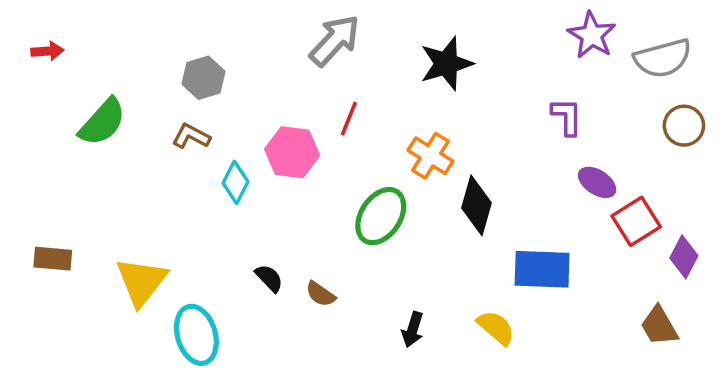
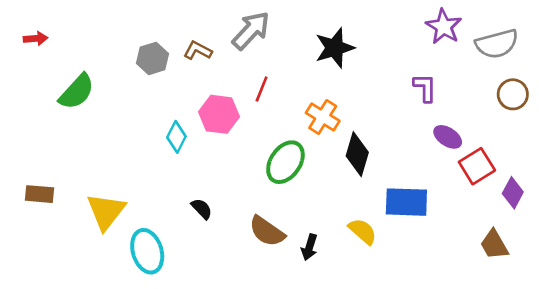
brown L-shape: (191, 136) -> (198, 50), moved
brown semicircle: (320, 294) -> (267, 231), moved, size x1.6
yellow semicircle: (496, 328) -> (363, 231), moved

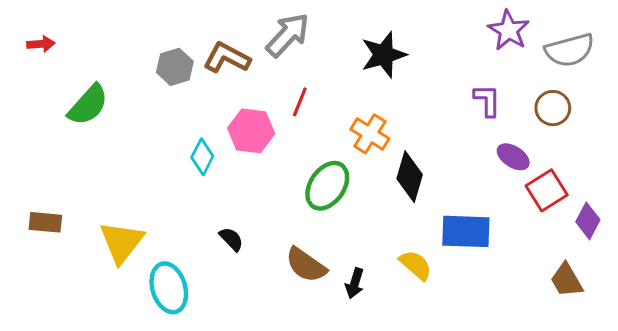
brown L-shape: (198, 50) -> (227, 58), size x1.4
brown circle: (513, 94) -> (553, 108), moved

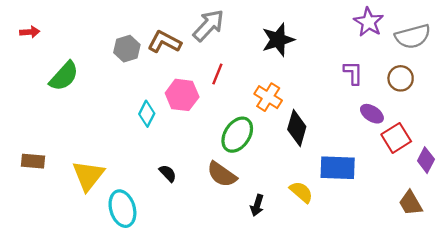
brown semicircle: (306, 265) -> (222, 174), moved

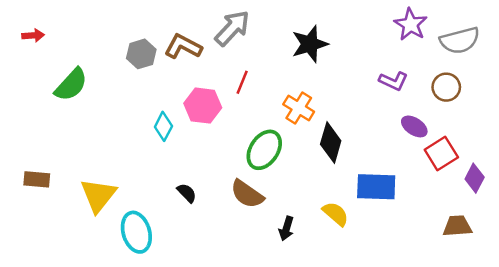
purple L-shape: (353, 73) -> (393, 81), turned 115
brown trapezoid: (411, 203) -> (457, 226), turned 116

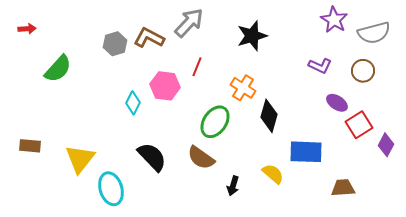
black semicircle: (187, 193) -> (152, 157), size x1.8
brown trapezoid: (457, 226) -> (343, 188), moved

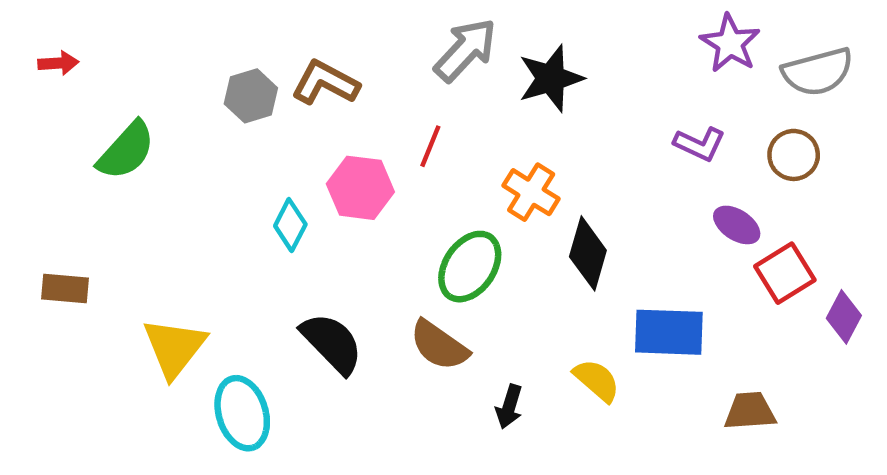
gray arrow: (189, 23) -> (465, 50), moved
brown rectangle: (30, 146) -> (65, 288), moved

